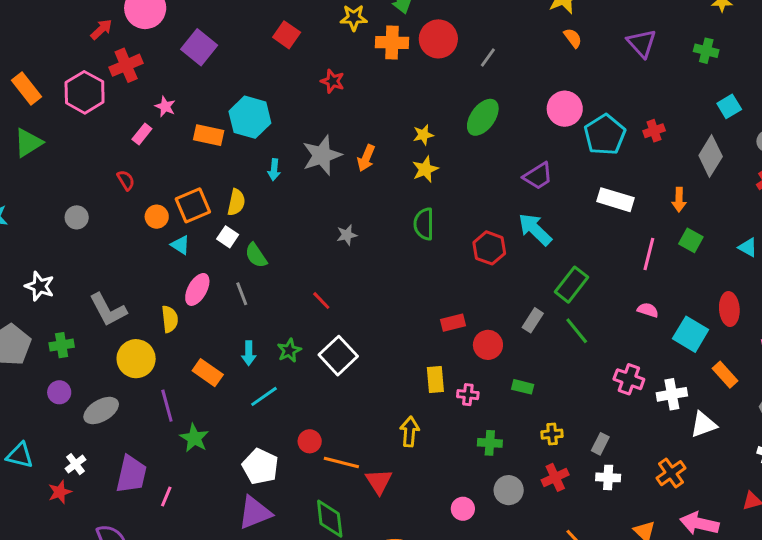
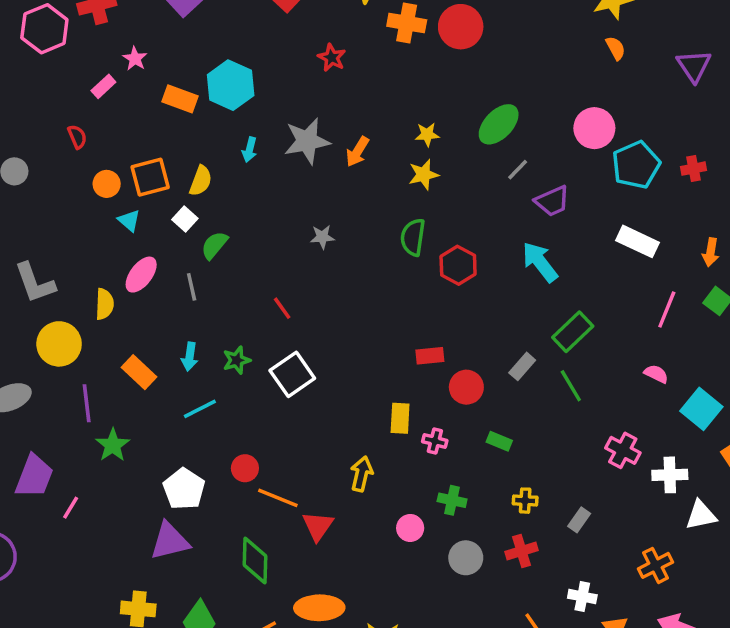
gray line: (488, 58) -> (518, 170), moved
red hexagon: (489, 248) -> (458, 265), moved
green semicircle: (256, 255) -> (214, 245), turned 65
white cross: (608, 477) -> (582, 597), moved
pink circle: (463, 509) -> (410, 528), moved

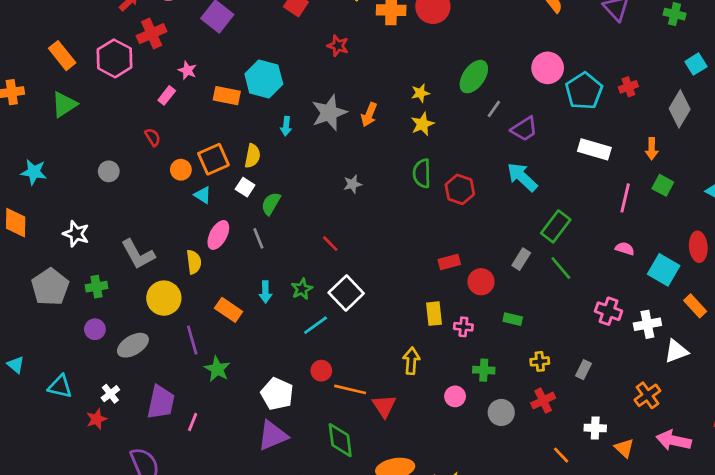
cyan line: (200, 409) -> (316, 325), moved

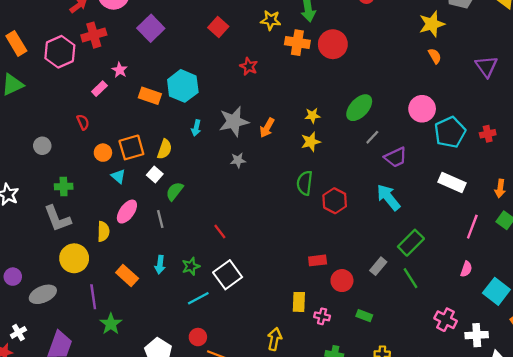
gray star: (353, 184) -> (238, 160), moved
pink semicircle: (625, 249) -> (466, 269), turned 84
green cross: (97, 287) -> (64, 186), moved

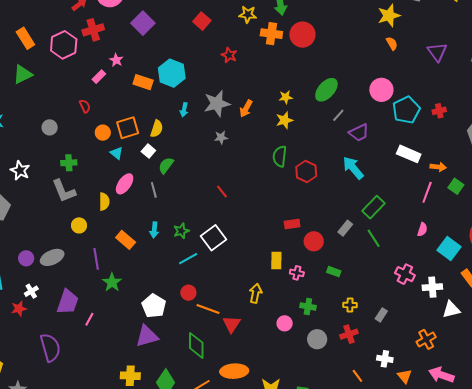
orange arrow: (500, 188) -> (438, 167), moved, turned -91
red line: (220, 231) -> (222, 191), moved
yellow circle: (74, 258) -> (79, 225), size x0.6
purple circle: (13, 277) -> (26, 258), moved

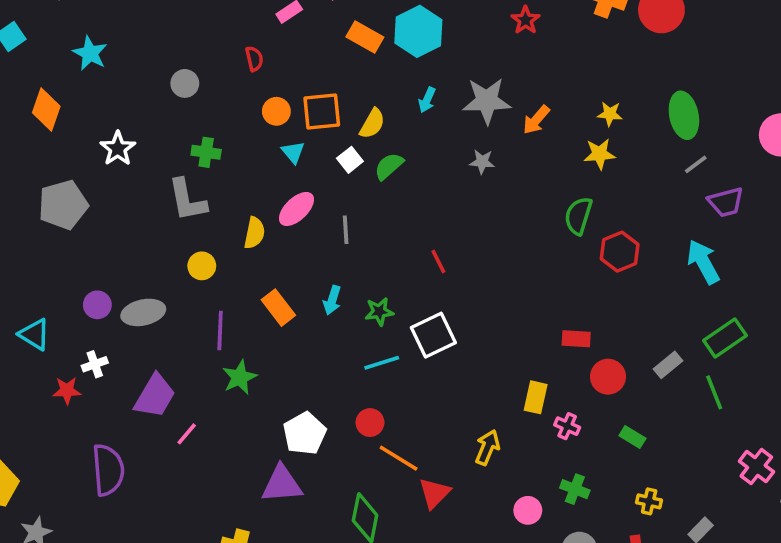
green ellipse: (326, 90) -> (684, 115), turned -65
green semicircle: (166, 165) -> (389, 166), moved
red line: (222, 191) -> (438, 261), moved

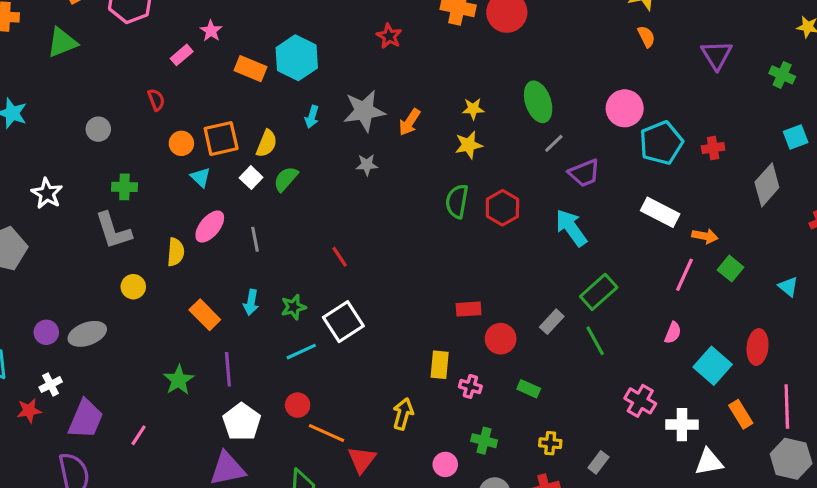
red hexagon: (620, 252) -> (502, 208), moved
purple line: (220, 331) -> (228, 369), moved
purple trapezoid: (155, 396) -> (86, 419), moved

